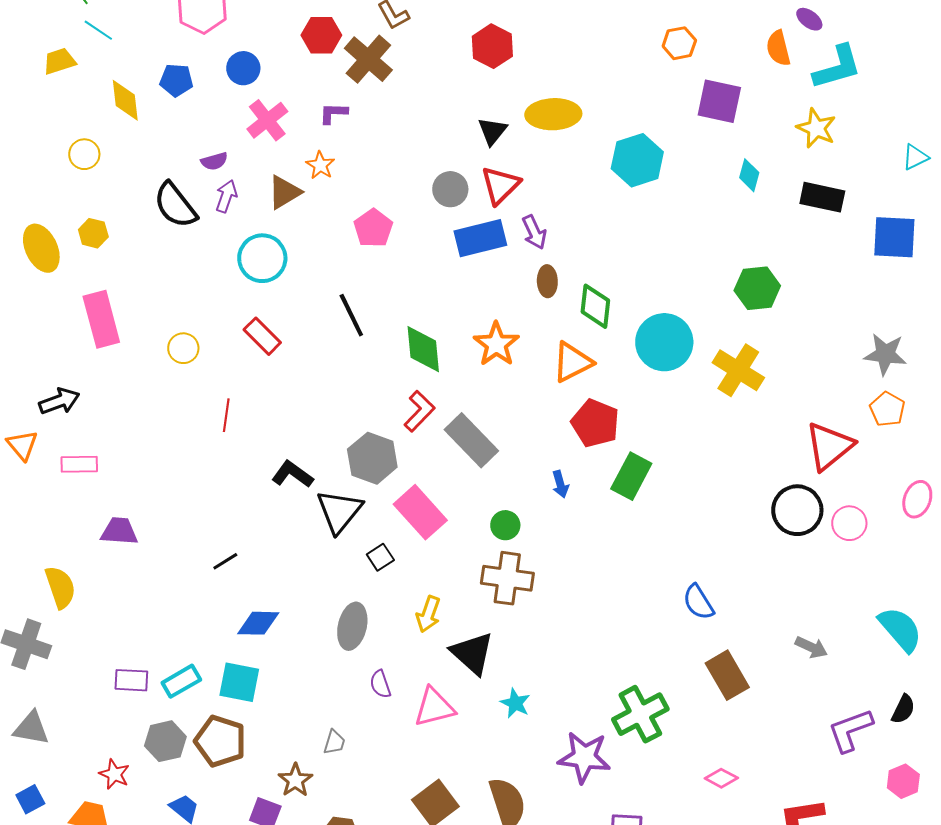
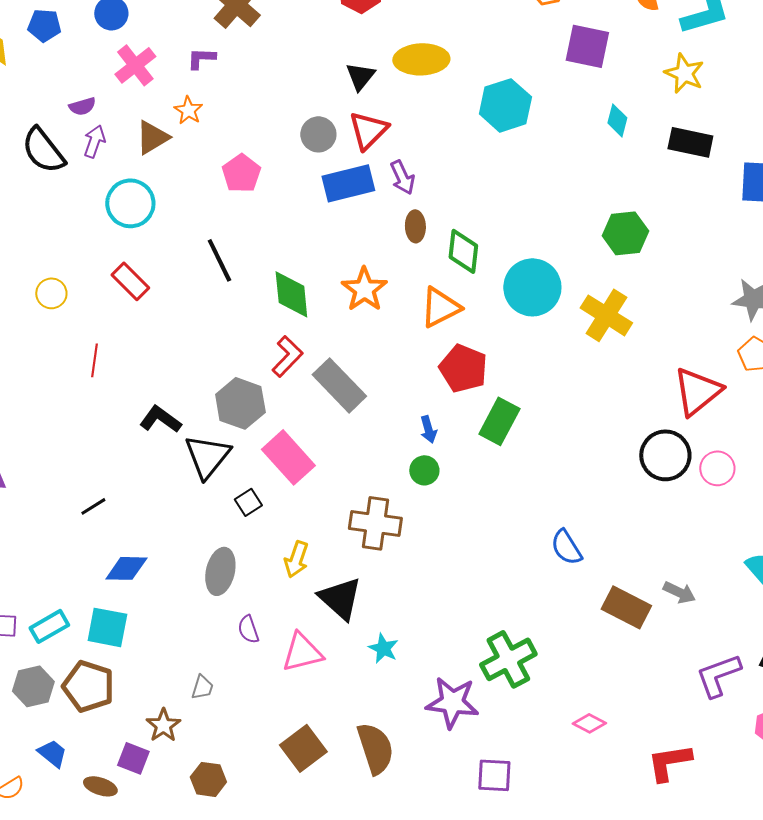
green circle: (505, 525) -> (424, 470), moved
brown rectangle: (727, 675) -> (626, 607), moved, turned -33

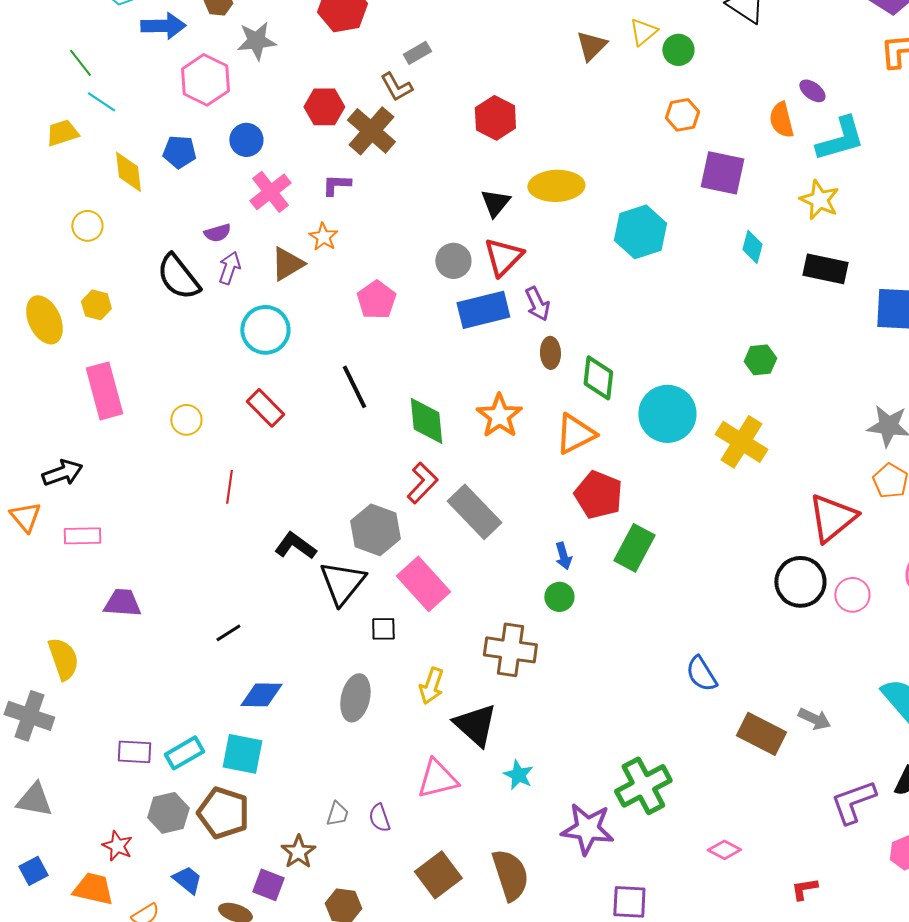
green hexagon: (625, 233) -> (760, 360), size x0.7
black square: (248, 502) -> (383, 629), turned 32
purple semicircle: (248, 629) -> (379, 818), moved
red L-shape: (669, 762) -> (804, 889), size x0.6

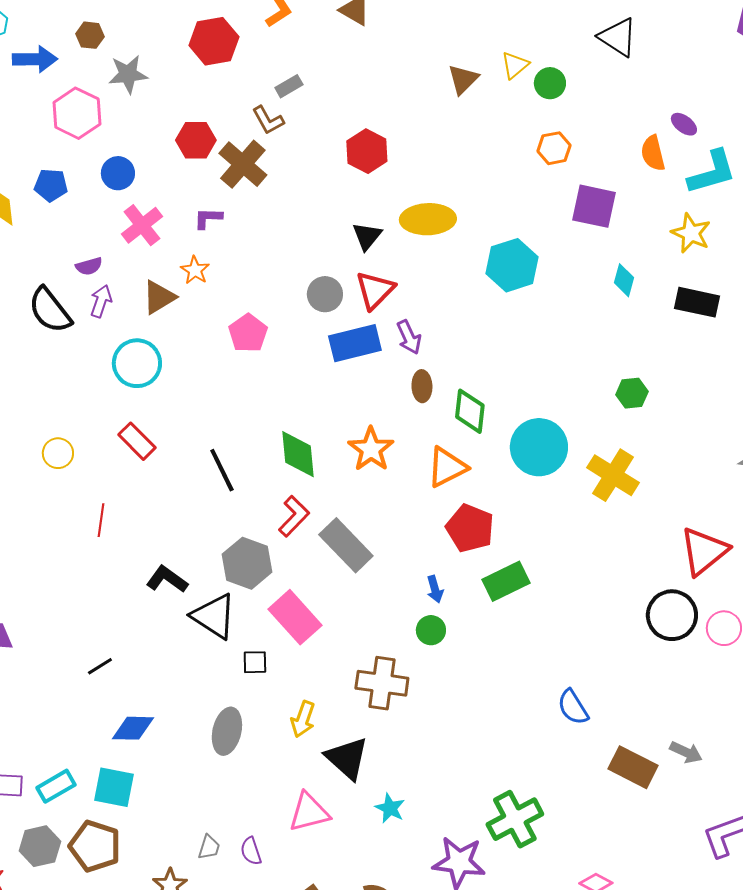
black line: (354, 387) -> (222, 470), moved
green rectangle: (634, 548) -> (506, 581), turned 36
black triangle: (342, 583) -> (214, 616), turned -36

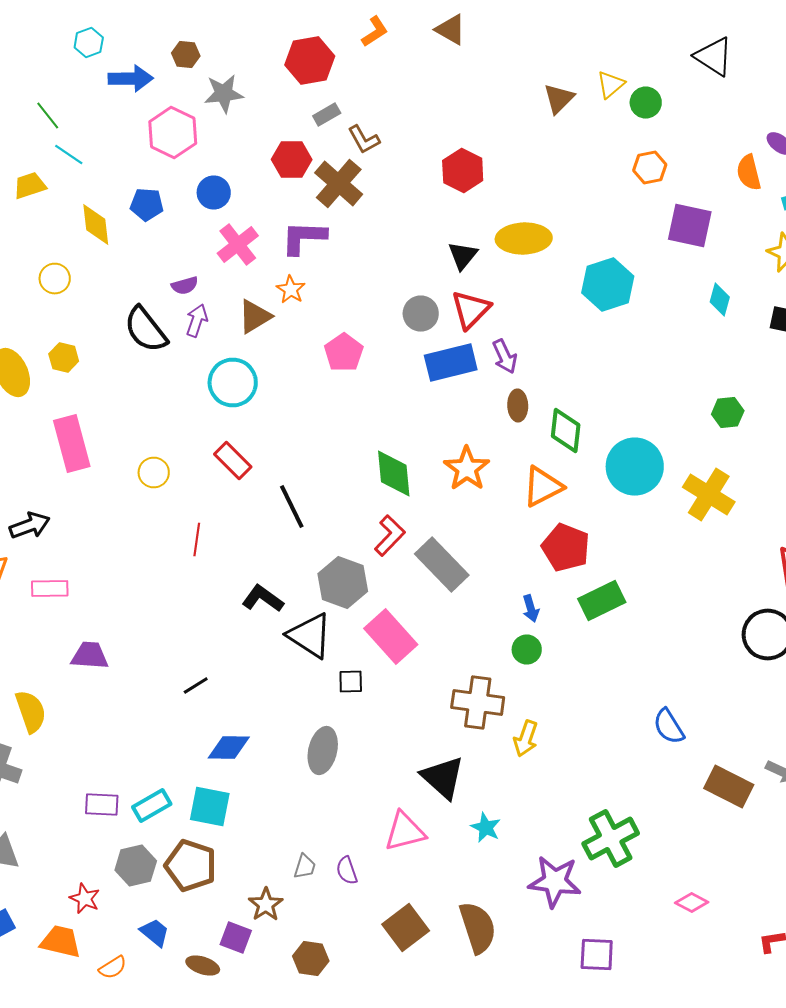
gray rectangle: (289, 86) -> (327, 114), moved
purple L-shape: (208, 218) -> (304, 238), size x1.6
black line: (222, 470) -> (292, 506), moved
yellow arrow: (303, 719) -> (526, 738), moved

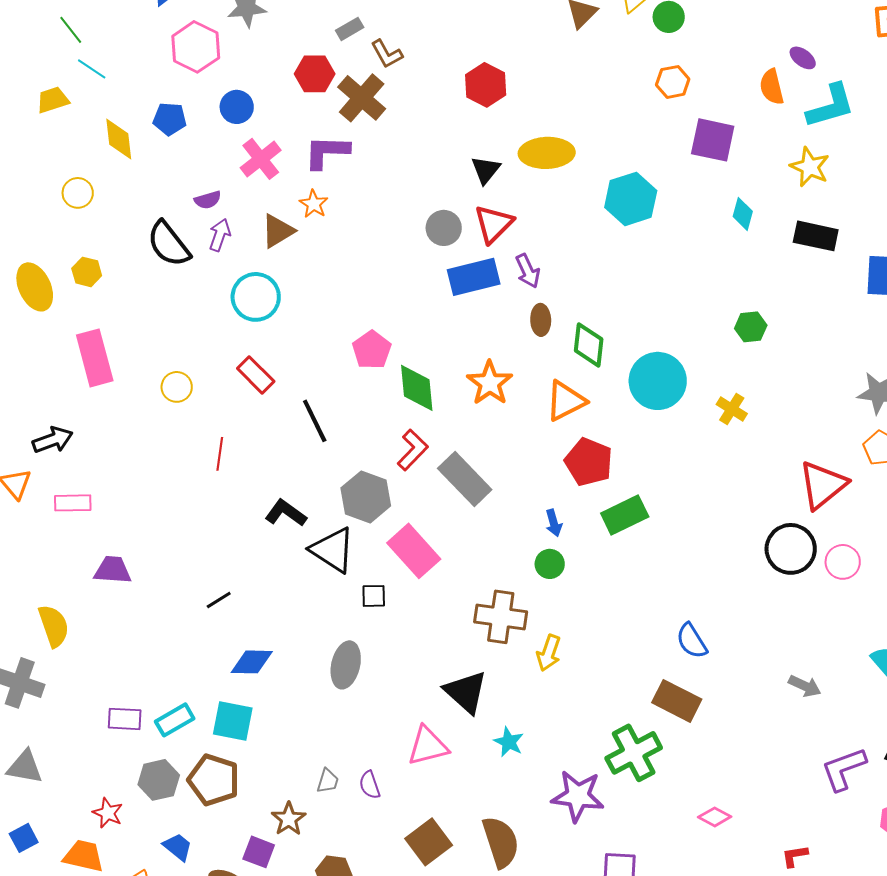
pink pentagon: (344, 352) -> (372, 350), moved
yellow cross: (709, 494) -> (732, 409), size x0.6
brown rectangle: (729, 786) -> (677, 701), moved

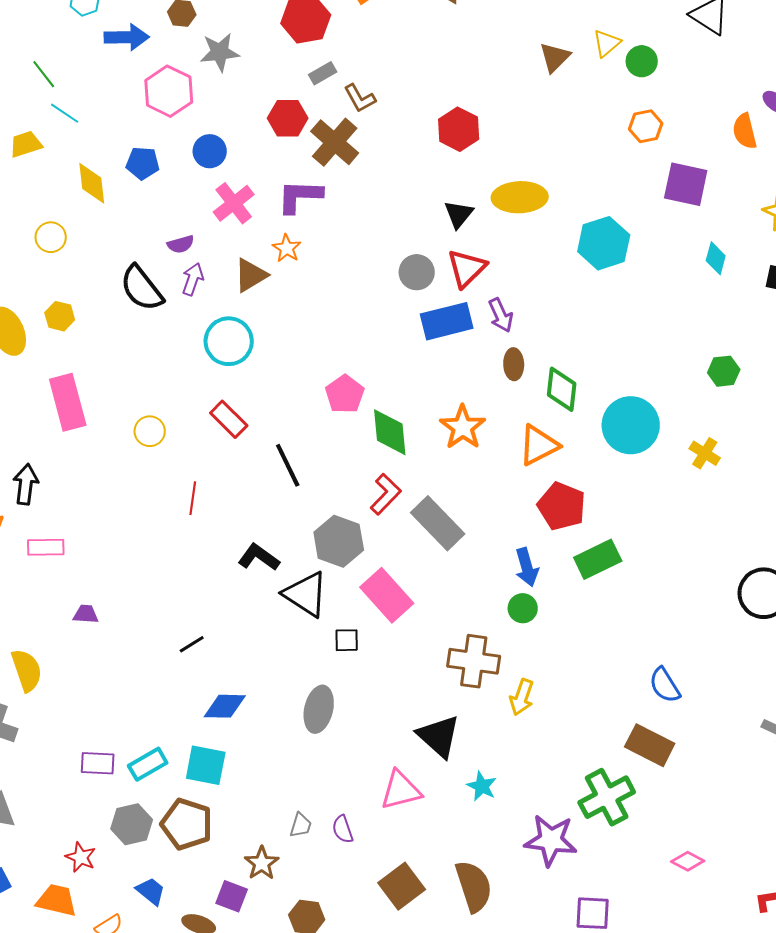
black arrow: (53, 440) -> (26, 484), turned -63
blue arrow: (554, 523) -> (527, 567), size x1.4
purple trapezoid: (113, 570) -> (86, 614), size x0.7

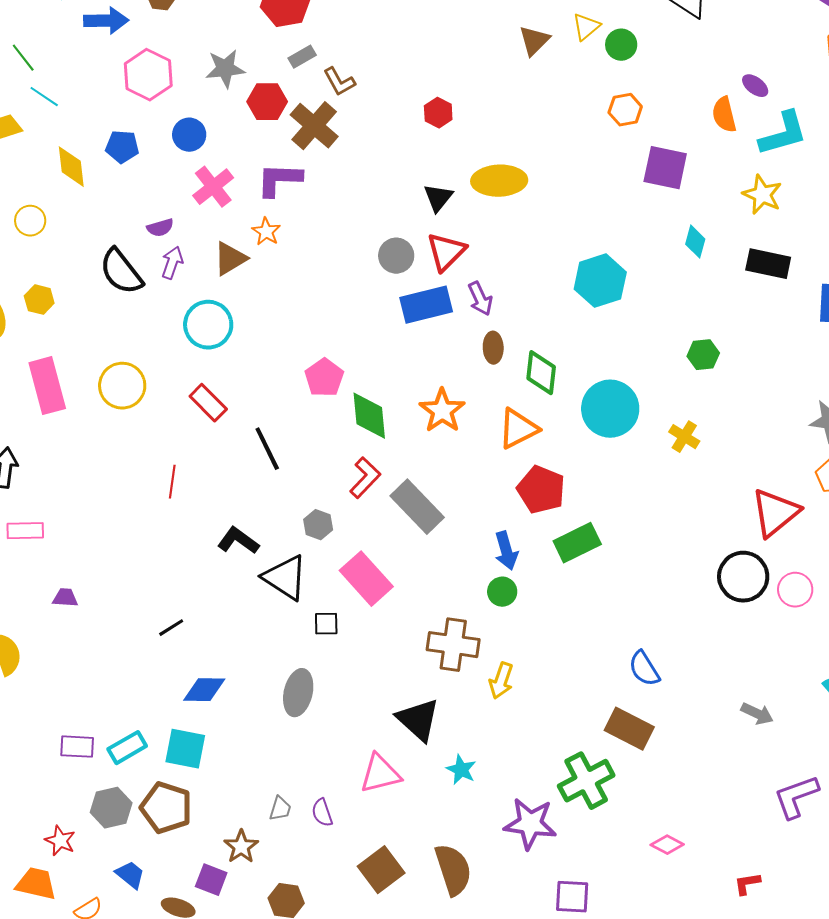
gray star: (220, 52) -> (225, 69), moved
red hexagon: (459, 129) -> (438, 113), size x0.7
cyan hexagon: (604, 243) -> (600, 281), moved
yellow circle: (150, 431) -> (122, 386), moved, size x1.5
gray hexagon: (339, 541) -> (318, 525), size x0.6

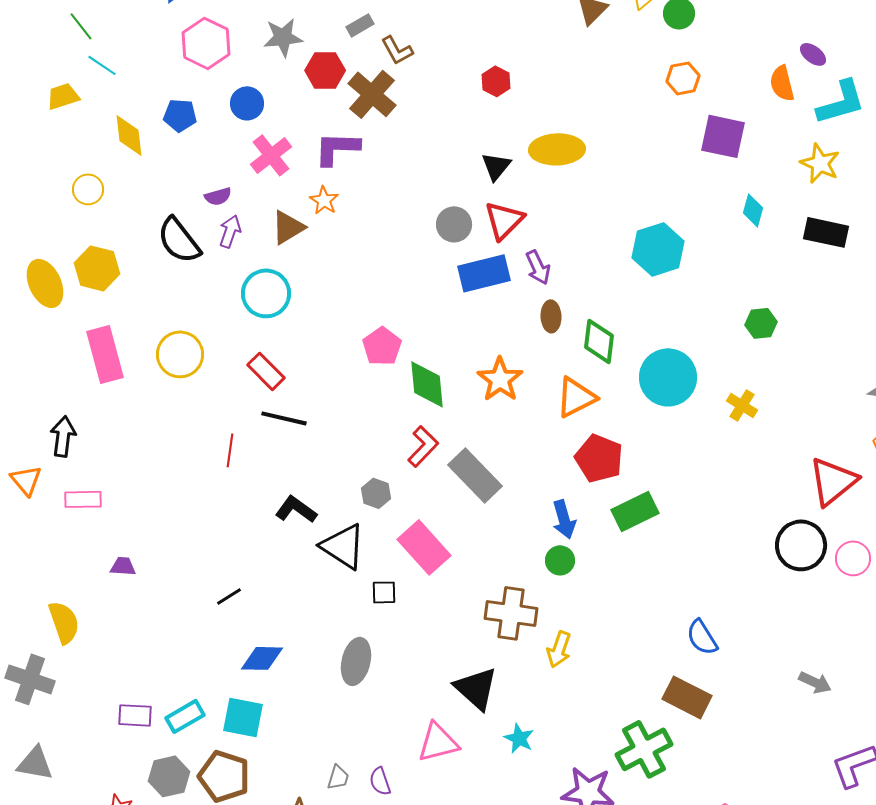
yellow hexagon: (39, 300) -> (97, 268), size x1.5
black line: (267, 449) -> (284, 418), moved, turned -51

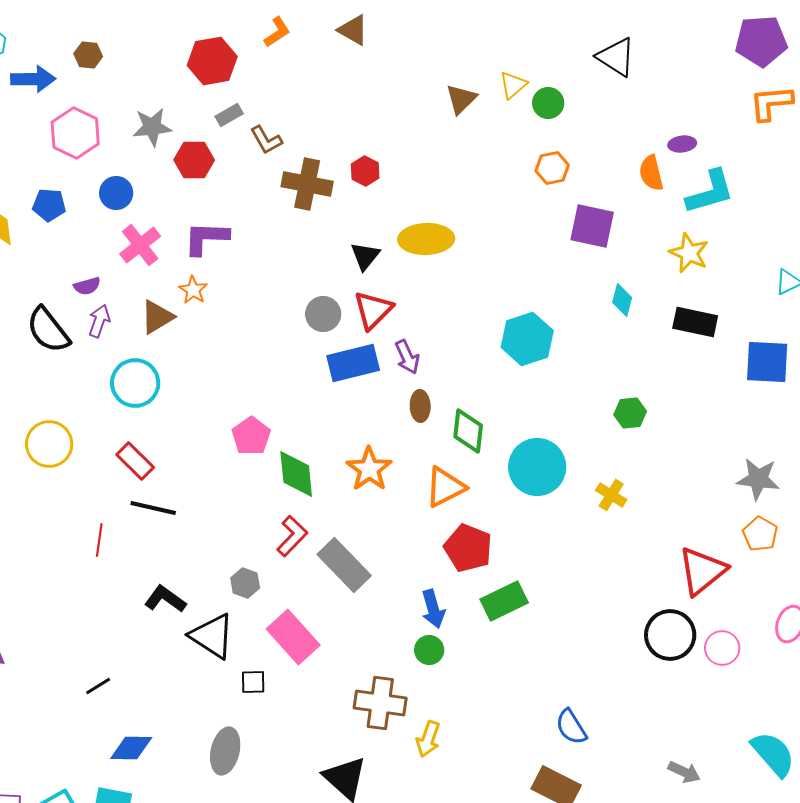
purple ellipse: (813, 54) -> (682, 144), turned -44
brown cross: (372, 94) -> (307, 184), moved, turned -30

